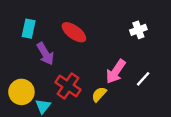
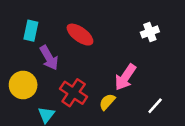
white line: (143, 79) -> (155, 106), moved
yellow circle: (21, 92) -> (23, 85), moved

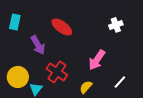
cyan rectangle: (31, 31) -> (15, 22), moved
yellow circle: (23, 85) -> (18, 77), moved
yellow semicircle: (107, 102) -> (86, 87), moved

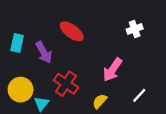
cyan rectangle: (15, 22) -> (17, 43), moved

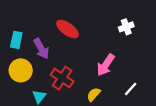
yellow circle: (21, 90) -> (21, 70), moved

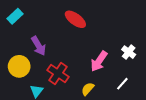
white cross: (126, 27) -> (129, 52), moved, turned -32
red ellipse: (67, 29) -> (75, 19), moved
cyan rectangle: (16, 40) -> (15, 16), moved, turned 35

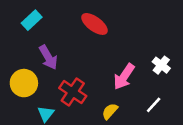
cyan rectangle: (15, 16) -> (32, 20), moved

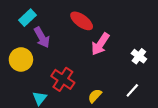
purple arrow: (48, 57) -> (42, 37), moved
pink arrow: (124, 77) -> (100, 44), moved
yellow circle: (24, 83) -> (21, 60), moved

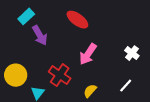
pink arrow: (100, 44) -> (88, 54), moved
yellow circle: (21, 60) -> (16, 75), moved

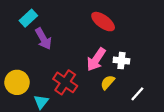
red ellipse: (77, 20) -> (103, 22), moved
white cross: (132, 53) -> (121, 61), moved, turned -32
yellow semicircle: (90, 91) -> (108, 82), moved

